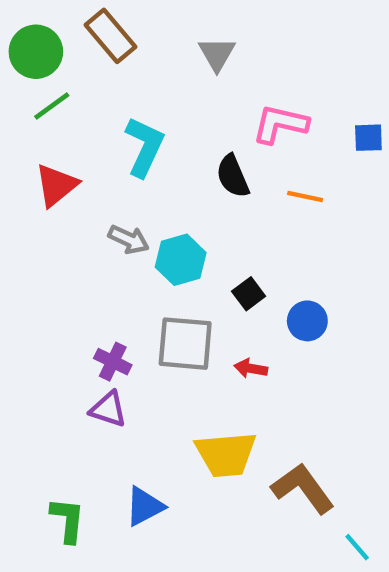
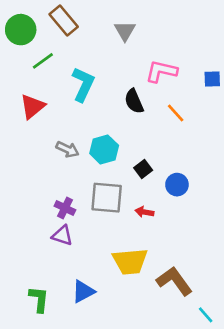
green line: (52, 106) -> (43, 61), moved
orange line: (305, 196) -> (176, 113), turned 36
gray arrow: (129, 239) -> (68, 149), moved

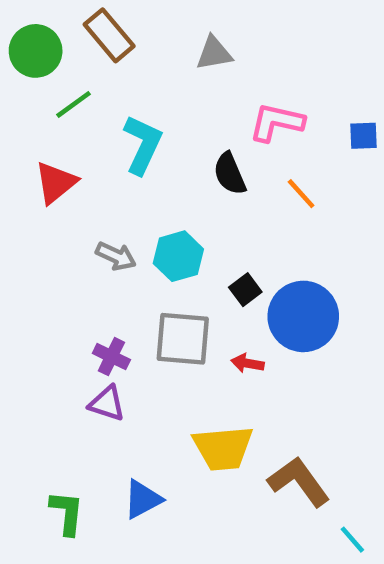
gray triangle: (125, 31) -> (214, 53), turned 50
blue circle: (177, 185) -> (303, 316), size x1.8

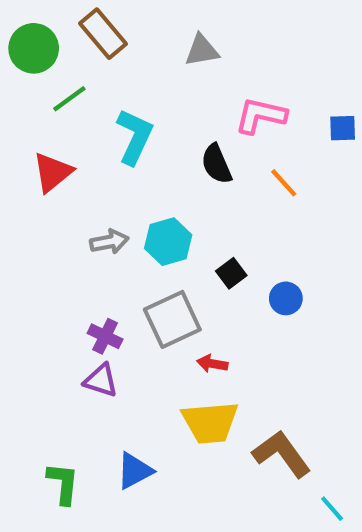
gray arrow: (116, 256) -> (109, 242), turned -36
blue circle: (303, 316) -> (286, 298), size x0.5
gray square: (183, 339) -> (172, 319), turned -30
red arrow: (248, 363) -> (212, 364), moved

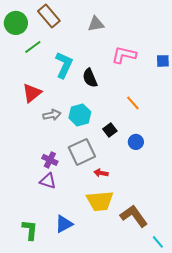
black semicircle: (216, 164) -> (90, 78), moved
red triangle: (53, 172) -> (32, 93), moved
orange line: (284, 183) -> (133, 103), moved

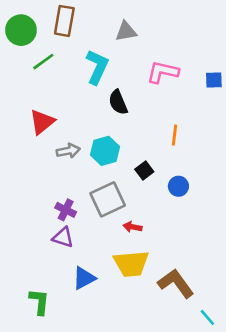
brown rectangle: (49, 16) -> (64, 21), turned 50
cyan L-shape: (64, 65) -> (97, 67), moved
orange line: (133, 103) -> (175, 135), turned 49
blue triangle: (64, 224) -> (84, 278), moved

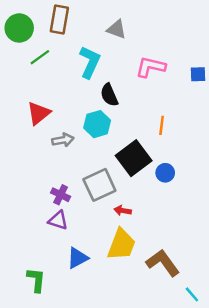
gray triangle: (126, 31) -> (117, 29), turned 30
cyan hexagon: (105, 151) -> (97, 124), moved
black square: (144, 171) -> (134, 158), size x2.0
yellow trapezoid: (131, 264) -> (121, 245), turned -64

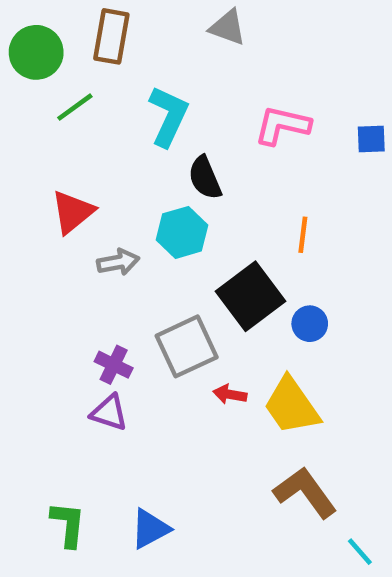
gray triangle: (117, 29) -> (228, 27), moved
yellow trapezoid: (121, 245) -> (291, 406), moved, turned 124
blue triangle: (78, 258) -> (150, 529), moved

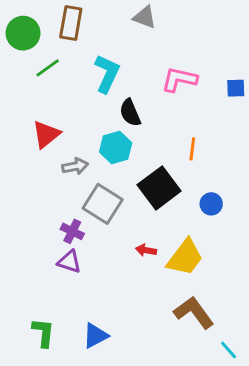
blue circle: (310, 324) -> (211, 204), moved
gray square: (187, 346) -> (103, 204), moved, turned -33
yellow trapezoid: (291, 406) -> (185, 257), turned -108

